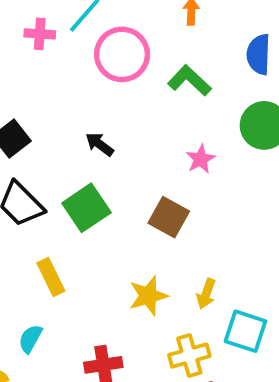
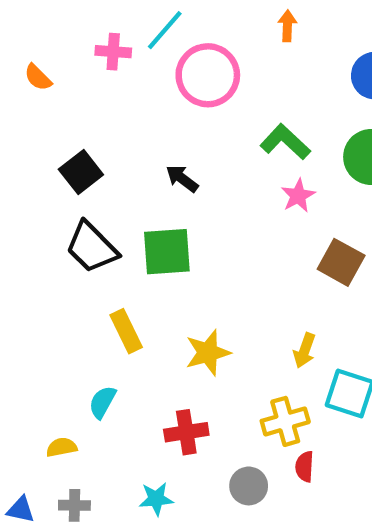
green L-shape: (189, 81) -> (285, 142), moved
green square: (86, 208) -> (167, 252), turned 30
brown square: (169, 217) -> (341, 262), moved
yellow star: (148, 296) -> (208, 353), moved

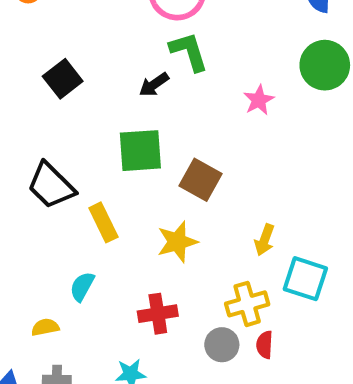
green L-shape: (285, 142) -> (189, 52), moved, turned 30
black arrow: (182, 178) -> (154, 85), turned -72
black trapezoid: (92, 247) -> (51, 186), moved
brown square: (341, 262) -> (201, 180), moved
gray circle: (249, 486) -> (222, 345), moved

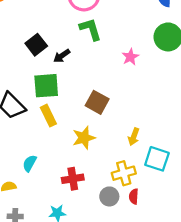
black square: (63, 79) -> (36, 45), moved
black arrow: (154, 85) -> (62, 56), moved
green square: (140, 151) -> (46, 86), moved
yellow rectangle: (103, 222) -> (48, 116), moved

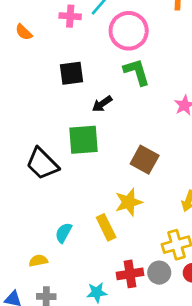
black square: (36, 45) -> (72, 73), moved, turned 30
yellow rectangle: (48, 116) -> (106, 227), moved
red cross: (73, 179) -> (130, 274), moved

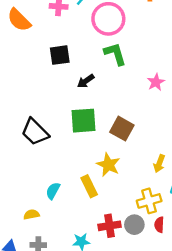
orange semicircle: (24, 32) -> (19, 20), size x1.6
green square: (83, 140) -> (83, 121), moved
yellow star: (129, 202) -> (108, 165), turned -30

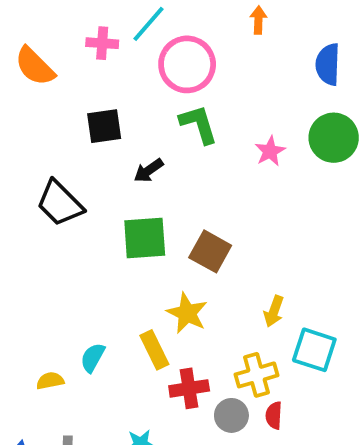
pink star: (156, 82) -> (270, 151), moved
black trapezoid: (35, 132) -> (60, 203), moved
yellow semicircle: (31, 214) -> (50, 381), moved
red cross: (109, 226) -> (189, 388), moved

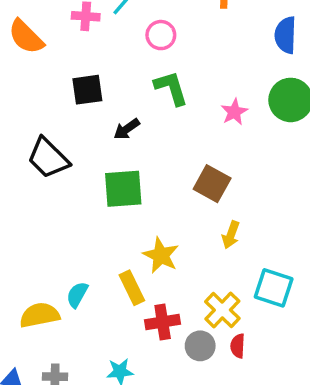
pink circle: (187, 64) -> (161, 35), size x0.6
brown square: (210, 251) -> (212, 184), moved
yellow arrow: (274, 311) -> (231, 235), moved
yellow cross: (257, 375) -> (222, 310), turned -30
yellow semicircle: (50, 381) -> (40, 315), size x1.6

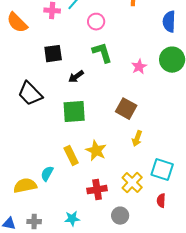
yellow rectangle: (132, 288) -> (71, 156), moved
gray circle: (200, 346) -> (120, 216), moved
red semicircle: (238, 346) -> (161, 201), moved

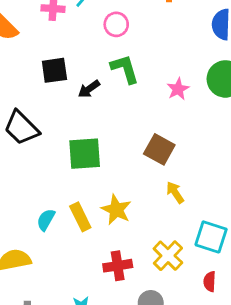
black arrow: (76, 77) -> (89, 89), moved
yellow arrow: (137, 139) -> (175, 192), turned 126
cyan semicircle: (47, 174) -> (46, 220), moved

